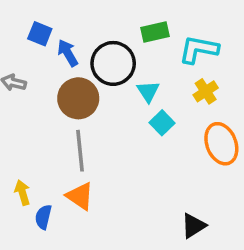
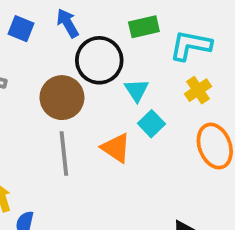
blue arrow: (68, 53) -> (68, 23), moved
orange triangle: (80, 196) -> (116, 148), moved

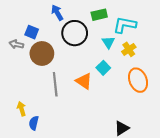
blue square: (21, 29) -> (32, 32), moved
cyan triangle: (137, 90) -> (108, 42), moved
brown circle: (62, 98) -> (42, 54), moved

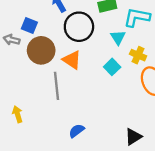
yellow cross: (129, 49) -> (138, 55), moved, turned -32
orange triangle: (84, 81) -> (72, 60), moved
blue semicircle: (34, 123) -> (77, 131), moved, turned 40

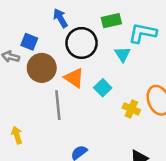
yellow cross: (138, 55) -> (131, 109), moved
cyan square: (112, 67) -> (103, 88), moved

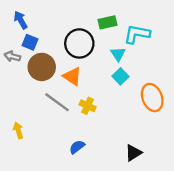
blue arrow: (60, 18) -> (21, 20), moved
cyan square: (103, 88) -> (120, 76), moved
gray line: (58, 105) -> (57, 102), turned -48
yellow cross: (131, 109) -> (88, 106), moved

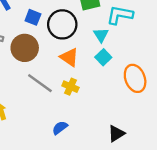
blue square: (30, 42) -> (33, 17), moved
orange triangle: (72, 76) -> (69, 57), moved

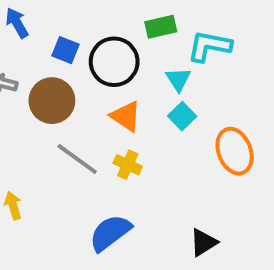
blue semicircle: (60, 128) -> (110, 233), size x1.6

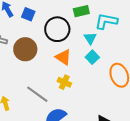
blue square: (66, 50) -> (28, 14), moved
gray line: (77, 159) -> (37, 94), moved

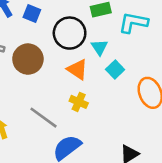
cyan triangle: (90, 38) -> (99, 47), moved

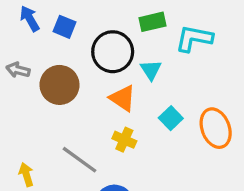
cyan square: (115, 69) -> (171, 118), moved

